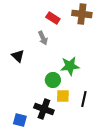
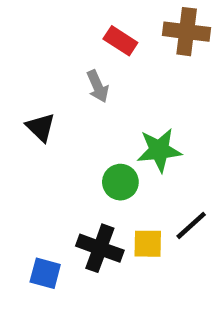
yellow square: (63, 96) -> (148, 244), moved
black line: (84, 99) -> (191, 225), turned 35

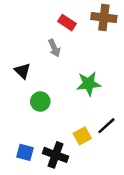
green circle: (120, 182) -> (40, 101), moved
yellow square: (148, 244) -> (82, 136), turned -30
black cross: (100, 248) -> (56, 155), moved

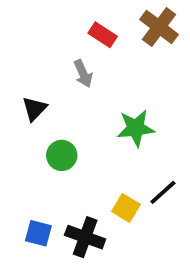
brown cross: (104, 18) -> (159, 27), turned 30
black triangle: (22, 71) -> (34, 109), turned 30
yellow square: (82, 136) -> (126, 208), turned -30

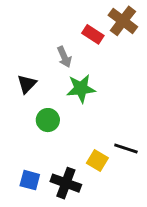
red rectangle: (103, 35) -> (93, 34), moved
green star: (136, 128) -> (81, 88), moved
black line: (163, 192) -> (126, 149), turned 60

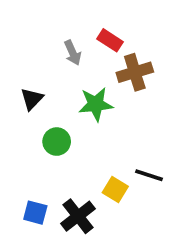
brown cross: (123, 21) -> (135, 72), moved, turned 36
gray arrow: (64, 57) -> (73, 53), moved
black cross: (66, 183) -> (78, 216), turned 32

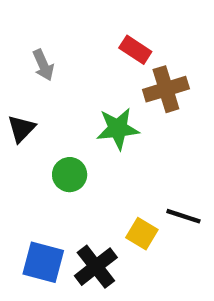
gray arrow: (73, 53) -> (43, 65), moved
black triangle: (32, 99) -> (21, 129), moved
blue square: (35, 213) -> (43, 262), size x1.4

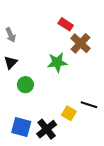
gray arrow: (43, 65) -> (11, 35), moved
brown cross: (166, 89) -> (81, 43), turned -30
green circle: (70, 175) -> (25, 85), moved

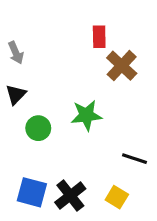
red rectangle: (66, 24) -> (99, 37), turned 56
green star: (57, 62) -> (86, 115), moved
yellow square: (69, 113) -> (117, 197), moved

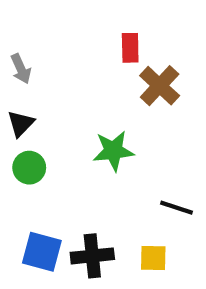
green circle: (38, 128) -> (29, 168), moved
black cross: (70, 196) -> (92, 256), turned 32
yellow square: (117, 197) -> (153, 258), turned -30

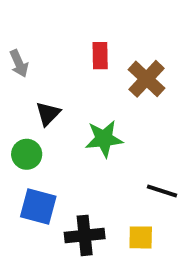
red rectangle: (130, 48) -> (100, 56), moved
black triangle: (21, 123) -> (48, 114), moved
blue square: (42, 252) -> (38, 206), moved

